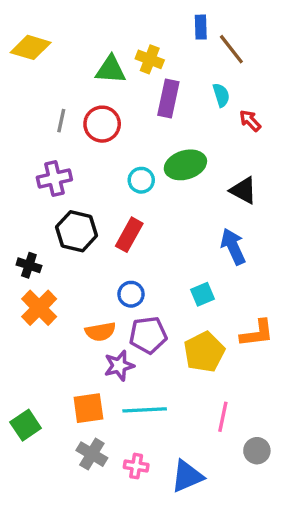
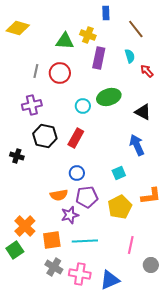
blue rectangle: (201, 27) -> (106, 13), moved
orange cross: (39, 308) -> (25, 226), moved
pink cross: (136, 466) -> (80, 274), size x1.5

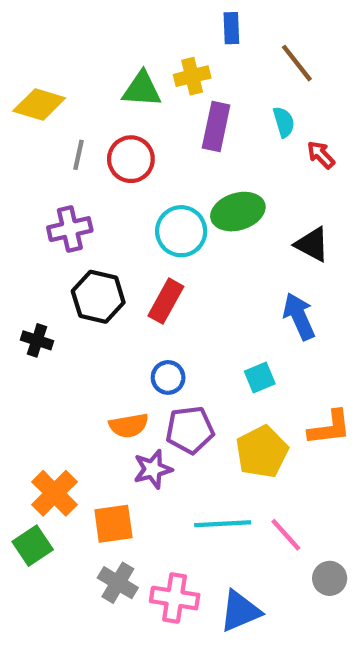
yellow diamond: (18, 28) -> (39, 105), moved
yellow cross: (88, 35) -> (192, 76), turned -35
cyan circle: (83, 106) -> (181, 231), size x1.5
cyan line: (85, 241) -> (223, 524), moved
pink line: (131, 245) -> (286, 535), turned -54

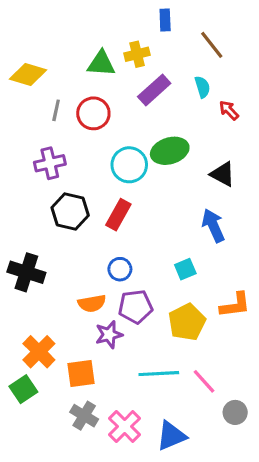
purple rectangle: (216, 126) -> (154, 90), turned 36
black cross: (37, 340) -> (26, 272), moved, size x1.6
pink cross: (175, 598) -> (125, 426), turned 36

